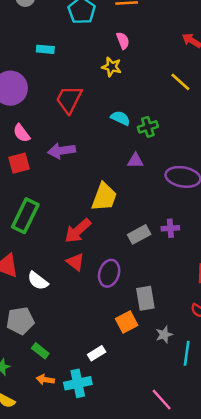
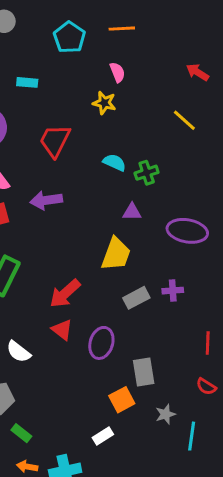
yellow trapezoid: (104, 197) -> (116, 254), moved
white rectangle: (97, 353) -> (103, 436), moved

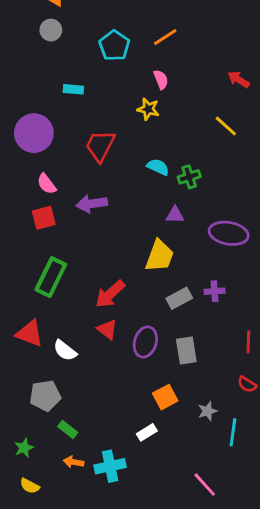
orange line: (122, 29) -> (165, 37), turned -30
gray rectangle: (144, 372) -> (186, 350), moved

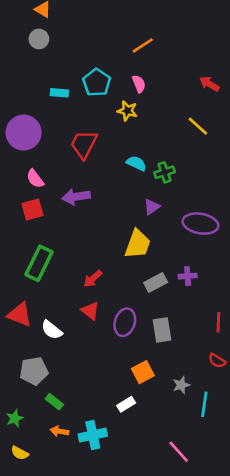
cyan pentagon: (114, 46) -> (97, 83), moved
purple triangle: (175, 215) -> (152, 207), turned -36
red arrow: (110, 294) -> (93, 279), size x0.7

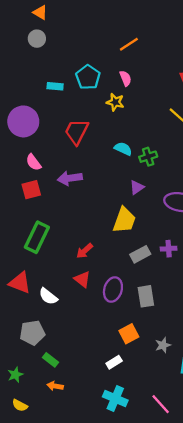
cyan cross: (93, 435) -> (115, 399), moved, turned 35

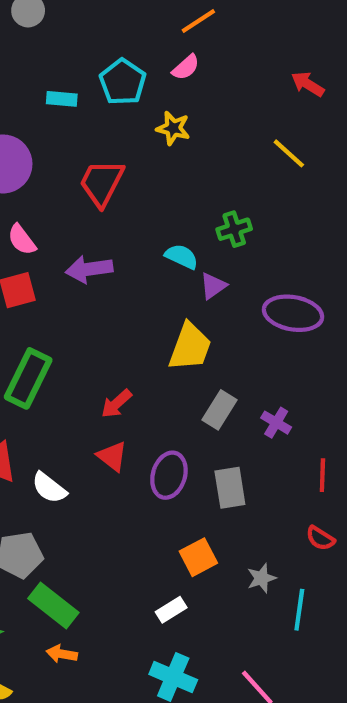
pink semicircle: (125, 78) -> (186, 67), moved, turned 70
cyan semicircle: (123, 149) -> (182, 256), moved
purple cross: (169, 249) -> (276, 423), moved, turned 35
gray rectangle: (140, 254) -> (219, 410), turned -30
green rectangle: (51, 360) -> (53, 606), size x1.6

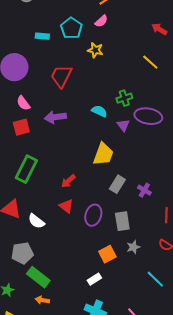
purple triangle: (213, 286) -> (123, 125), moved, turned -32
purple ellipse: (293, 313) -> (148, 116), moved
gray star: (261, 578) -> (133, 247), moved
cyan line: (299, 610) -> (155, 279), turned -54

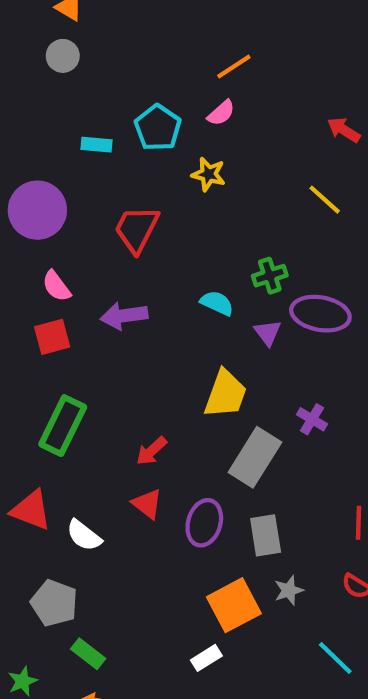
gray rectangle: (117, 184) -> (255, 457), size x1.5
purple cross: (144, 190) -> (312, 419), moved
gray pentagon: (22, 253) -> (54, 603), turned 30
orange square: (107, 254) -> (234, 605), size x1.4
green rectangle: (38, 277) -> (88, 654), size x0.7

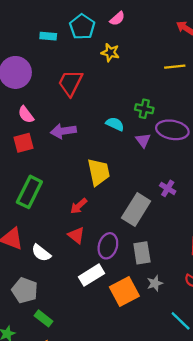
yellow line: (325, 200) -> (175, 67), turned -48
green cross: (270, 276) -> (144, 109), turned 30
yellow trapezoid: (225, 394) -> (99, 172), moved, turned -32
white rectangle: (206, 658) -> (92, 275), moved, size x1.5

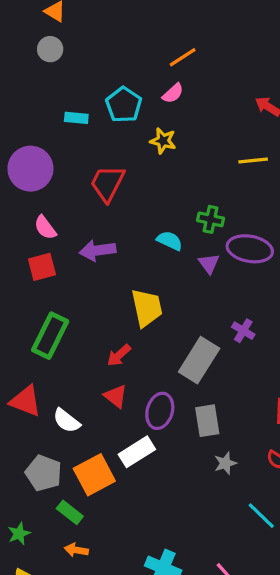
orange square: (124, 292) -> (94, 475), moved

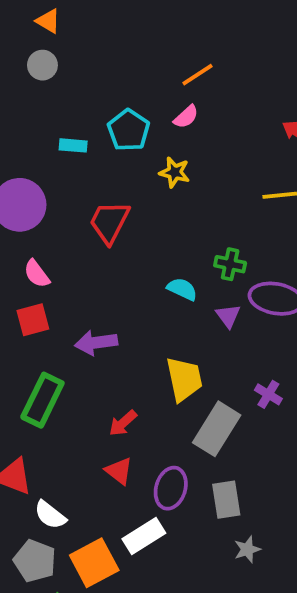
purple arrow: (98, 250) -> (96, 343), moved
yellow trapezoid: (147, 308) -> (184, 379), moved
white semicircle: (66, 421) -> (50, 515), moved

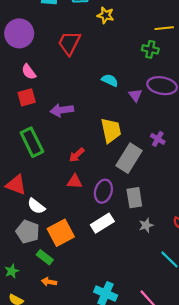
green cross: (230, 264) -> (150, 49), moved
green rectangle: (42, 400) -> (32, 142), turned -52
red triangle: (119, 471) -> (75, 182), turned -35
white rectangle: (144, 536) -> (102, 223), moved

